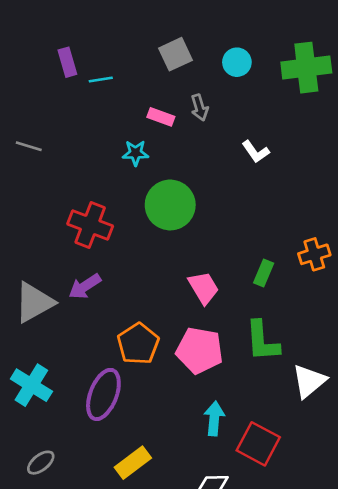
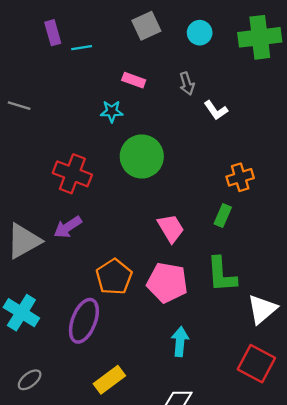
gray arrow: (200, 108) -> (187, 84), moved
orange cross: (314, 254) -> (240, 177), moved
red square: (258, 444) -> (256, 364), moved

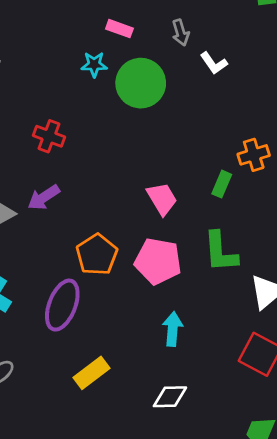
green circle: (142, 156) -> (141, 83), moved
red cross: (72, 174) -> (49, 136), size x0.7
orange cross: (240, 177) -> (254, 155), moved

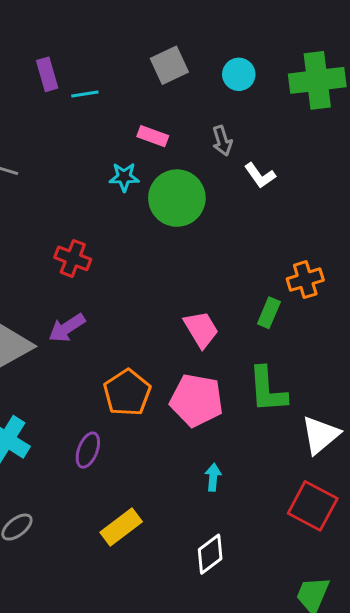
purple ellipse: (62, 305) -> (88, 450), size x0.6
cyan arrow: (173, 329) -> (213, 477), size x0.7
white diamond: (170, 397) -> (210, 554), turned -36

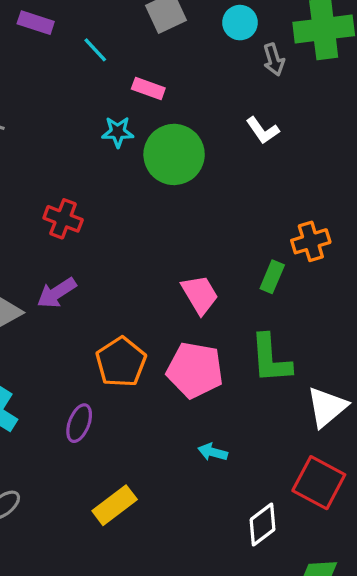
purple rectangle: (47, 74) -> (36, 23), turned -56
cyan line: (85, 94) -> (95, 50), moved, turned 56
gray arrow: (222, 141) -> (274, 60), moved
cyan arrow: (213, 477) -> (213, 452), turned -80
white diamond: (210, 554) -> (263, 524), moved

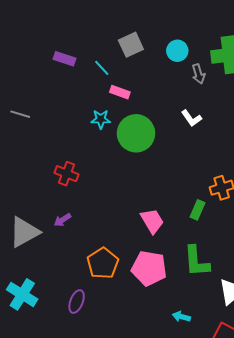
purple rectangle: (36, 23) -> (64, 59), moved
cyan line: (95, 50) -> (102, 68), moved
purple arrow: (57, 293) -> (62, 220), size x0.7
cyan arrow: (213, 452) -> (181, 317), moved

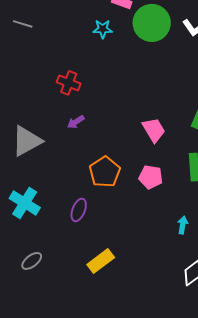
green circle: (136, 133) -> (152, 23), moved
purple arrow: (62, 220) -> (76, 122), moved
pink pentagon: (149, 268) -> (151, 177), size x0.7
cyan arrow: (181, 317) -> (183, 225), turned 84

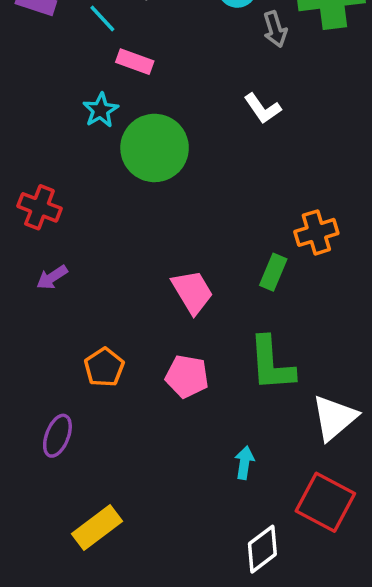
green circle: (152, 23) -> (155, 148), moved
cyan star: (103, 29) -> (101, 110), turned -30
orange pentagon: (105, 172) -> (104, 367), size x0.7

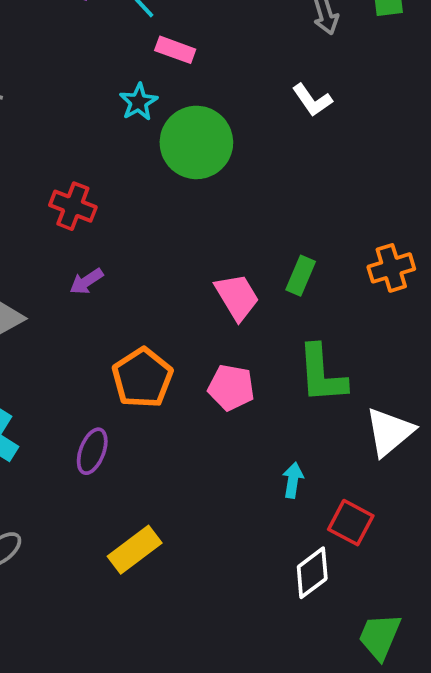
orange cross: (316, 232) -> (391, 268), moved
green rectangle: (273, 272) -> (301, 276), moved
orange pentagon: (104, 367) -> (142, 378), size x1.4
red square: (325, 502) -> (351, 523), moved, size x0.7

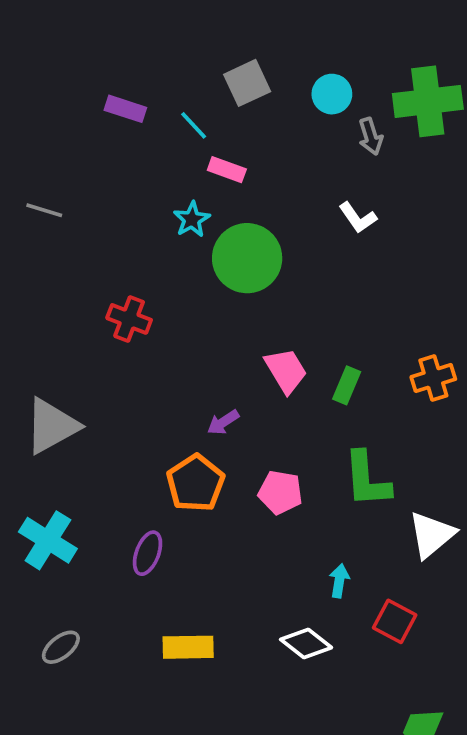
purple arrow: (86, 281) -> (223, 422), moved
pink trapezoid: (237, 297) -> (286, 371), moved
yellow rectangle: (135, 550) -> (188, 647), turned 36
white diamond: (312, 573) -> (306, 644), moved, turned 75

